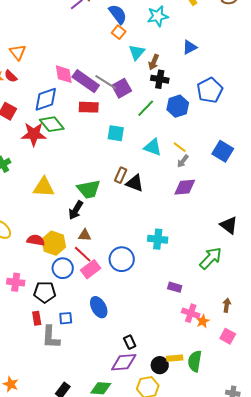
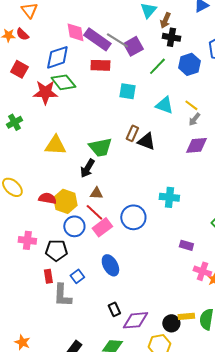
blue square: (66, 318) -> (77, 276), turned -32
black rectangle: (130, 342) -> (114, 309), moved

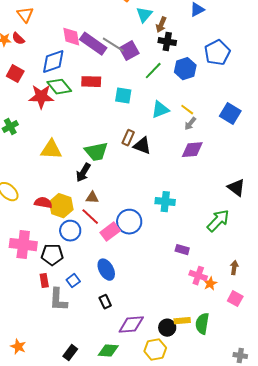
red rectangle: (100, 65) -> (91, 82), moved
cyan triangle: (164, 105) -> (160, 110), turned -42
pink rectangle: (102, 227) -> (110, 232), moved
pink cross: (27, 240) -> (23, 245), size x1.5
black rectangle: (114, 309) -> (105, 302), moved

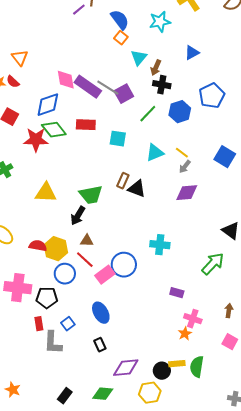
orange star: (210, 284) -> (185, 334), moved

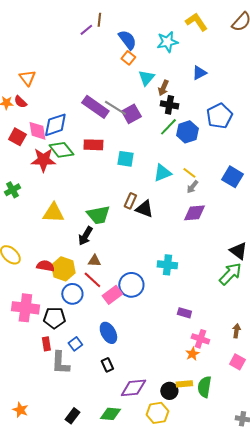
pink diamond: (66, 80) -> (37, 131), moved
green line: (148, 114) -> (168, 127), moved
green arrow: (213, 264) -> (230, 274), moved

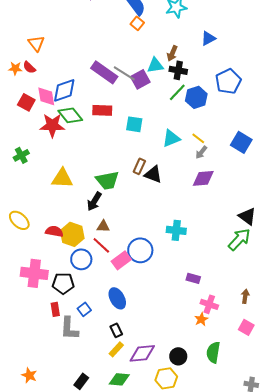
cyan triangle: (146, 78) -> (155, 65), moved, turned 42
yellow rectangle: (184, 384) -> (116, 349), moved, turned -42

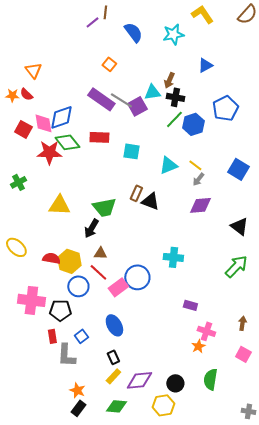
orange square: (137, 23) -> (109, 64), moved
black triangle: (247, 216) -> (239, 226), moved
orange star: (29, 375) -> (77, 390), moved

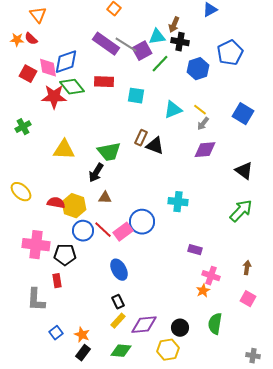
green line: (174, 119) -> (160, 64), moved
red line: (98, 272) -> (103, 230), moved
blue square: (81, 336) -> (56, 333), moved
gray L-shape: (66, 355) -> (36, 300), moved

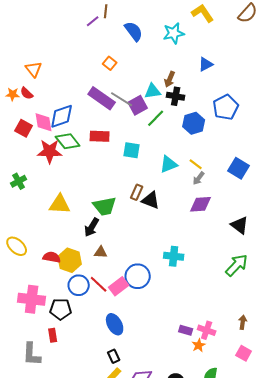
purple rectangle: (195, 250) -> (186, 330), moved

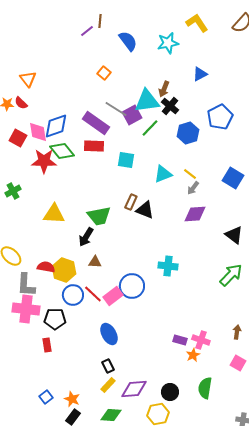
cyan triangle: (153, 91) -> (147, 101), size x1.5
black cross: (176, 96) -> (170, 106), turned 30
purple rectangle: (102, 98) -> (96, 123), moved
gray L-shape: (32, 354) -> (26, 285), moved

